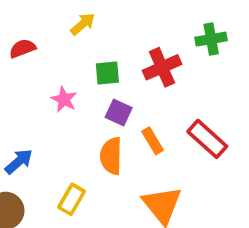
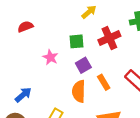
yellow arrow: (83, 24) -> (89, 12), moved
purple square: (119, 113) -> (83, 65), turned 35

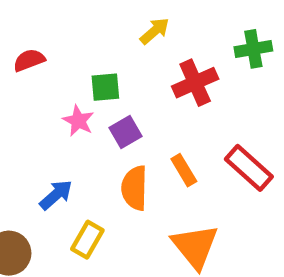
green square: (76, 41) -> (105, 87), moved
purple square: (83, 65) -> (126, 132), moved
blue arrow: (23, 95) -> (56, 195), moved

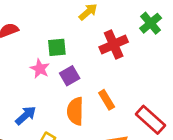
green cross: (253, 49) -> (151, 23), turned -30
red rectangle: (249, 168) -> (151, 120), moved

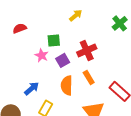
red cross: (114, 45) -> (87, 50), moved

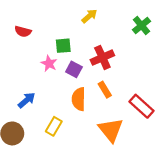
red semicircle: (20, 28) -> (23, 31), turned -144
purple square: (63, 60) -> (74, 69), turned -32
blue arrow: (32, 88) -> (26, 100), moved

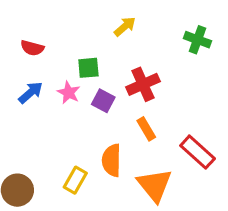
green cross: (142, 26) -> (198, 40), turned -30
orange semicircle: (79, 99) -> (112, 160), moved
blue arrow: (26, 100) -> (31, 93), moved

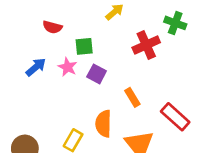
red semicircle: (32, 48) -> (52, 27), moved
red cross: (143, 84) -> (146, 45), moved

